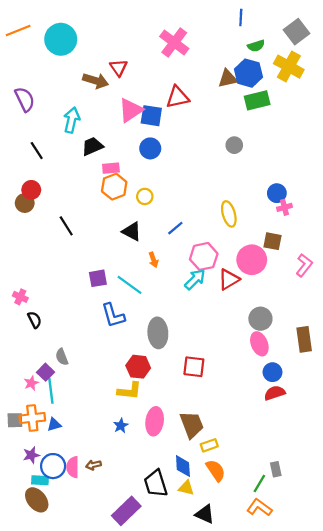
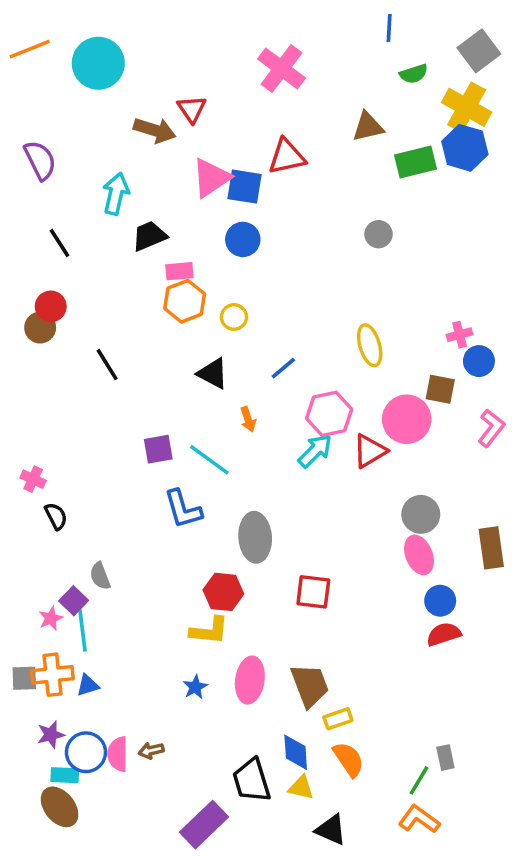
blue hexagon: (248, 73) -> (465, 148), moved
blue circle: (277, 193) -> (479, 361), moved

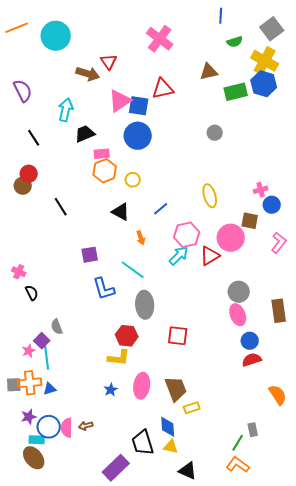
blue circle: (243, 239) -> (138, 136), size x1.4
cyan line: (209, 460) -> (133, 270), moved
orange semicircle: (349, 759) -> (278, 395), moved

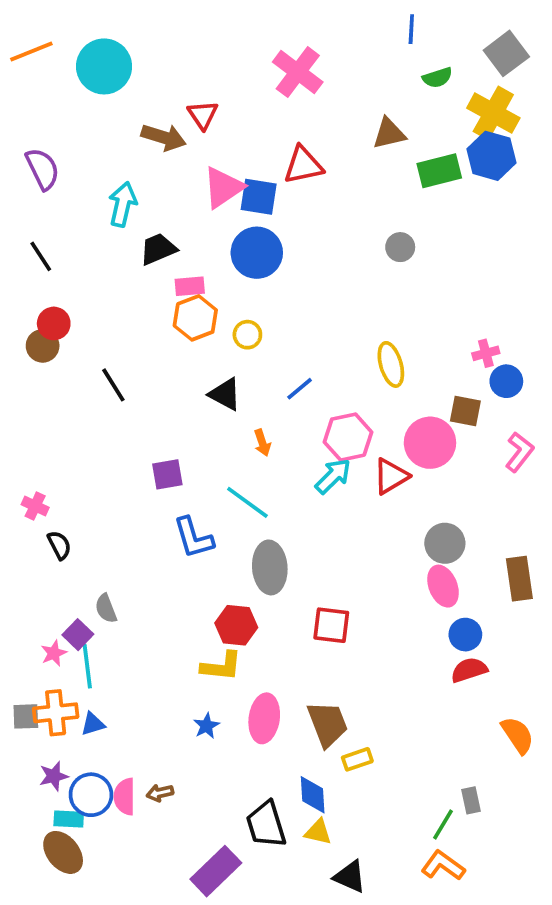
black line: (34, 138) -> (41, 256), moved

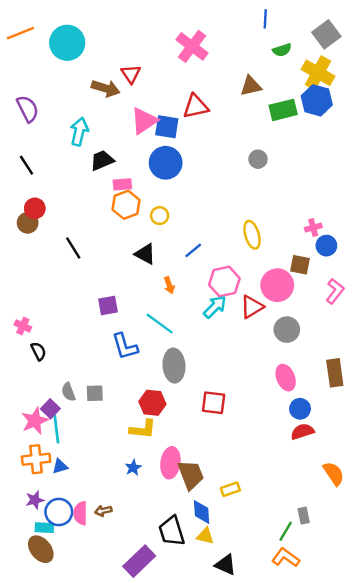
gray circle: (445, 543) -> (287, 330), moved
pink star: (54, 653) -> (35, 421), size x1.6
gray square: (26, 716) -> (95, 393), moved
brown trapezoid: (328, 724) -> (191, 475), moved

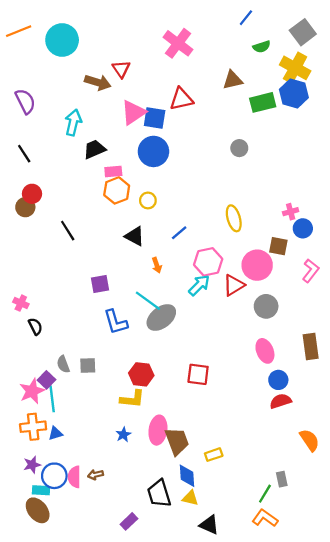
blue line: (265, 19) -> (246, 18), turned 36
gray ellipse: (174, 366) -> (161, 318), moved, turned 56
purple rectangle: (139, 561) -> (129, 521), size x0.6

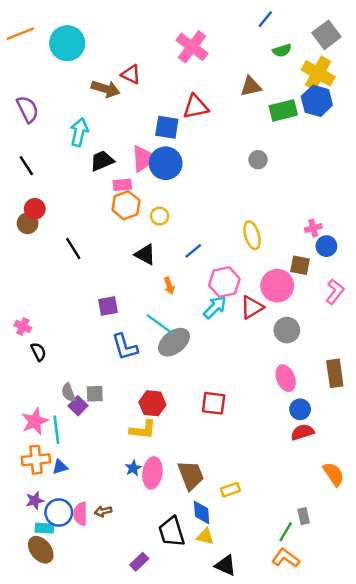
red triangle: (121, 69) -> (131, 74), turned -30
pink triangle: (133, 112) -> (144, 158), moved
purple square: (46, 380) -> (78, 406), moved
pink ellipse: (158, 430) -> (152, 473), moved

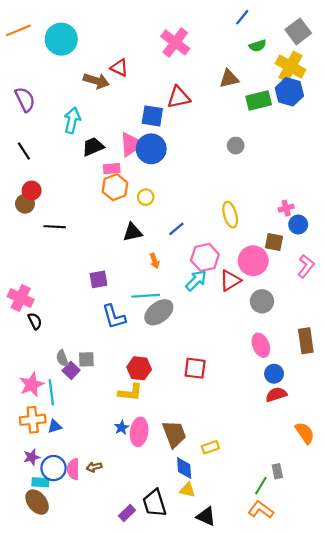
black line: (73, 248) -> (55, 227), moved, turned -55
black triangle: (145, 254) -> (133, 232), turned -40
cyan line: (160, 324) -> (146, 296), turned -40
pink cross: (23, 326) -> (21, 298), size x1.6
black trapezoid: (172, 532) -> (154, 503), moved

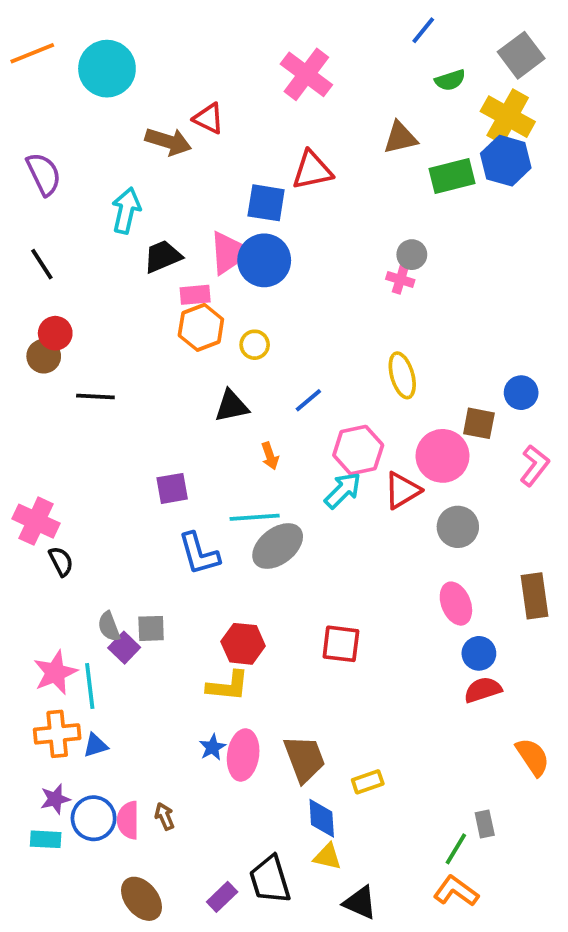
pink cross: (286, 208) -> (400, 280), moved, turned 32
brown arrow: (94, 467) -> (165, 816), turned 80
cyan rectangle: (40, 482) -> (46, 839), moved
brown ellipse: (37, 502) -> (141, 899), moved

